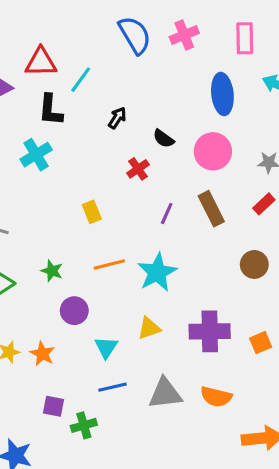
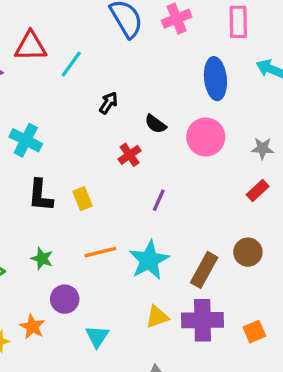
black L-shape: (50, 110) -> (40, 195), moved
cyan cross: (36, 155) -> (26, 140), turned -32
brown rectangle: (211, 209) -> (204, 270), moved, turned 56
yellow triangle: (149, 328) -> (157, 317), moved
orange star: (42, 354) -> (32, 327), moved

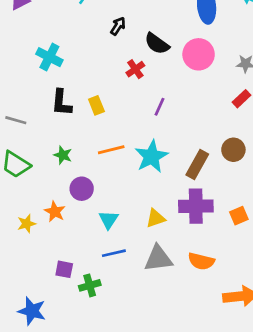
black semicircle: (155, 124) -> (157, 44), size x1.4
yellow triangle: (157, 317) -> (156, 218), moved

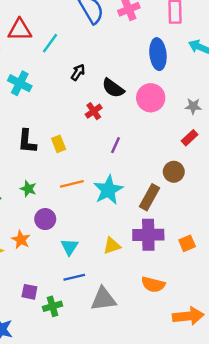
cyan cross: (49, 57) -> (20, 83), moved
brown circle: (233, 150) -> (174, 172), moved
gray triangle: (158, 259) -> (103, 299), moved

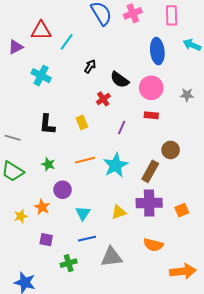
red rectangle: (190, 138) -> (151, 115), moved, turned 48
yellow rectangle: (59, 144) -> (82, 122), moved
purple square: (29, 292) -> (46, 240), moved

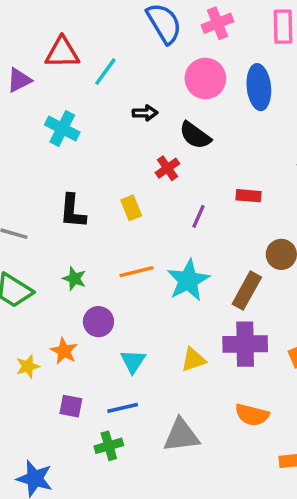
black arrow: (90, 66) -> (145, 113), turned 56
pink circle: (151, 88) -> (205, 78), moved
blue line: (87, 239) -> (123, 408), moved

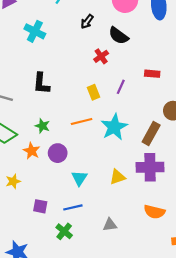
black arrow: (145, 113) -> (87, 22), turned 128
yellow rectangle: (131, 208) -> (94, 92), moved
orange star: (64, 351) -> (32, 151), moved
gray triangle: (181, 435) -> (110, 225), size x0.6
green cross: (109, 446) -> (64, 231), turned -35

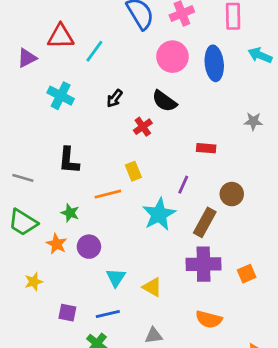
black arrow: (87, 22) -> (115, 98), moved
purple line: (121, 87) -> (183, 185), moved
orange line: (82, 122) -> (108, 194), moved
yellow triangle: (117, 177) -> (152, 287), moved, turned 49

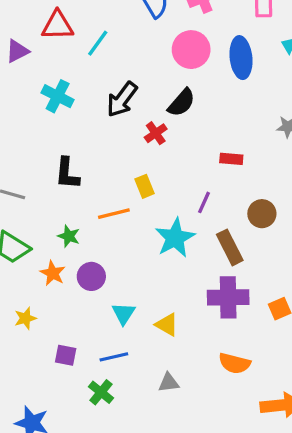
black arrow: (115, 98) -> (122, 99), size x1.6
black semicircle: (164, 101) -> (181, 103), turned -85
brown rectangle: (205, 222) -> (230, 247), turned -56

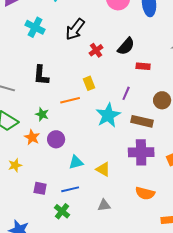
black semicircle: (181, 103) -> (126, 46), moved
brown rectangle: (230, 247) -> (142, 121), turned -50
cyan triangle: (124, 313) -> (76, 162), turned 42

